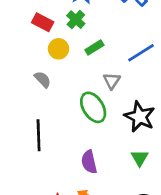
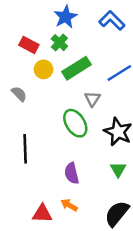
green rectangle: (94, 48) -> (76, 68), size x1.6
gray semicircle: (43, 79) -> (19, 94), moved

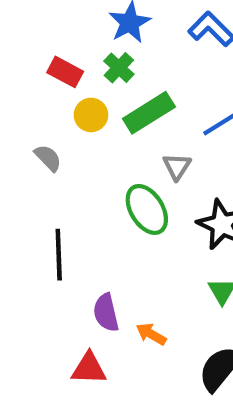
purple semicircle: (72, 173) -> (106, 313), moved
orange arrow: (69, 205) -> (151, 334), moved

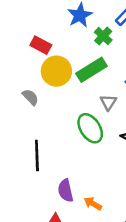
green cross: (119, 68) -> (103, 36), moved
yellow circle: (91, 115) -> (56, 71), size x1.5

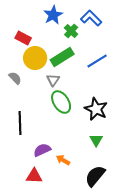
gray triangle: (108, 102) -> (53, 80), moved
purple semicircle: (66, 191) -> (42, 150), turned 78

